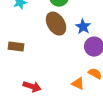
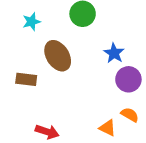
brown ellipse: (56, 24) -> (58, 56), moved

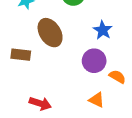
purple circle: (128, 79) -> (94, 61), moved
orange semicircle: (130, 115) -> (117, 77), moved

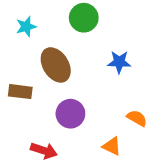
blue star: (103, 30) -> (119, 62), turned -30
purple circle: (94, 61) -> (70, 114), moved

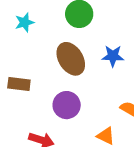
brown ellipse: (56, 65) -> (71, 59), moved

